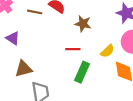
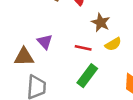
purple triangle: (13, 38) -> (45, 42), moved
yellow semicircle: (107, 51) -> (113, 44), moved

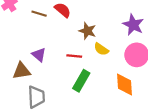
yellow semicircle: (113, 44) -> (101, 49), turned 72

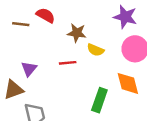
purple triangle: (39, 55) -> (29, 69), turned 40
green rectangle: (81, 81) -> (99, 100), moved

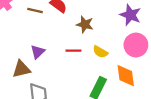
yellow semicircle: (95, 50) -> (100, 52), moved

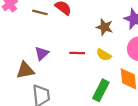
brown star: (85, 24) -> (104, 27), moved

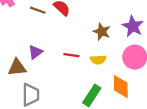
yellow semicircle: (104, 55) -> (98, 60), turned -40

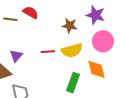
yellow semicircle: (98, 60) -> (72, 50), size x1.5

